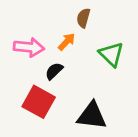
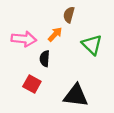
black semicircle: (54, 71) -> (45, 59), turned -42
red square: (39, 102) -> (32, 84), size x0.7

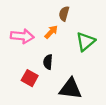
green triangle: (92, 45) -> (85, 42), turned 36
black semicircle: (45, 59) -> (48, 62), moved

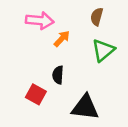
brown semicircle: (64, 14) -> (97, 17), moved
pink arrow: (22, 36) -> (40, 21), moved

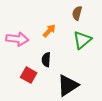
pink arrow: (40, 21) -> (17, 39), moved
black triangle: (85, 107) -> (68, 85), turned -40

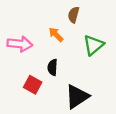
brown semicircle: (77, 13) -> (74, 15), moved
orange arrow: (49, 31) -> (56, 35), turned -88

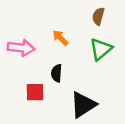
brown semicircle: (74, 15) -> (98, 16), moved
red square: (33, 85) -> (35, 92), turned -30

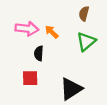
pink arrow: (21, 48) -> (27, 29), moved
black semicircle: (57, 73) -> (39, 53), moved

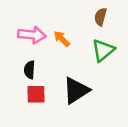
black semicircle: (39, 53) -> (30, 70), moved
black triangle: (71, 89) -> (76, 90), moved

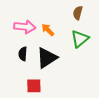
black triangle: (76, 90) -> (47, 58), moved
red square: (36, 94) -> (34, 86), moved

